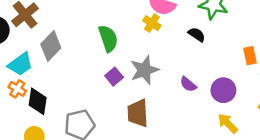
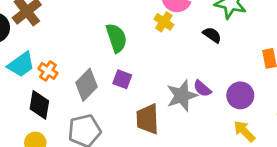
gray diamond: (51, 46) -> (87, 85), moved
gray star: (144, 70) -> (182, 96), moved
purple square: (114, 77) -> (122, 79), turned -30
orange cross: (17, 89) -> (48, 71), moved

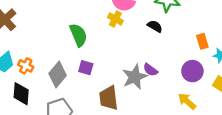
purple circle: (240, 95) -> (192, 71), moved

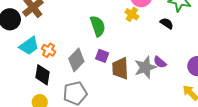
brown trapezoid: (109, 98) -> (120, 68), moved

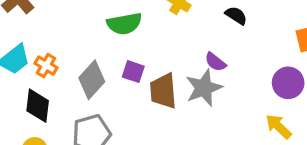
green semicircle: (98, 26) -> (124, 24), turned 100
purple semicircle: (160, 62) -> (215, 62), moved

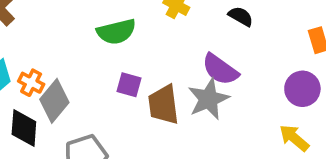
purple semicircle: (215, 62) -> (220, 69), size x1.5
gray diamond: (92, 80) -> (54, 101), moved

